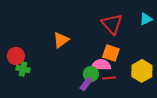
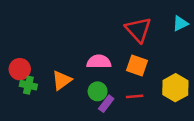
orange triangle: (61, 40) -> (62, 80), moved
pink semicircle: (101, 65) -> (99, 62), moved
green circle: (91, 74) -> (98, 91), moved

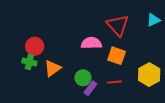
pink semicircle: (99, 62) -> (91, 43), moved
red circle: (20, 69) -> (35, 46), moved
green cross: (28, 85) -> (29, 62), moved

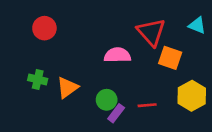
cyan triangle: (153, 20) -> (197, 25), turned 48
red circle: (35, 46) -> (44, 28), moved
orange square: (117, 56) -> (170, 58), moved

